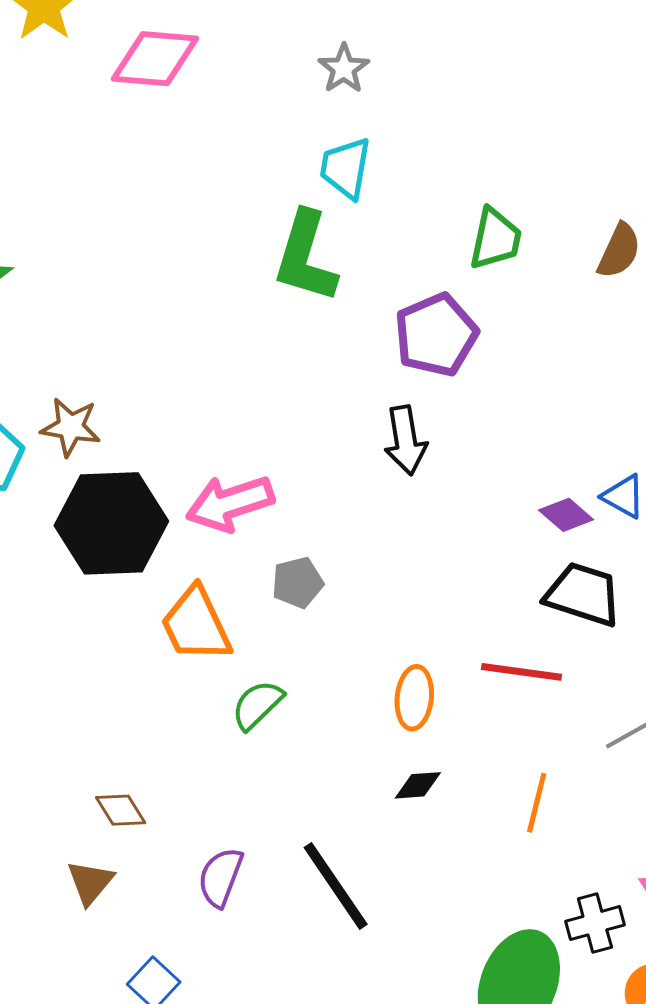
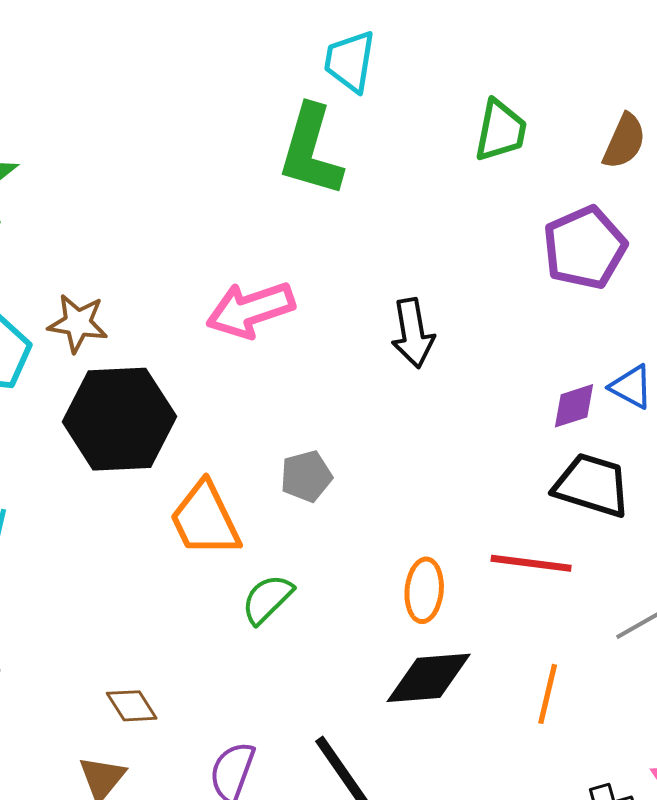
purple pentagon: (436, 335) -> (585, 248), moved
pink arrow: (230, 503) -> (250, 310), moved
purple diamond: (566, 515) -> (574, 406), turned -58
black diamond: (418, 785) -> (429, 678), size x1.8

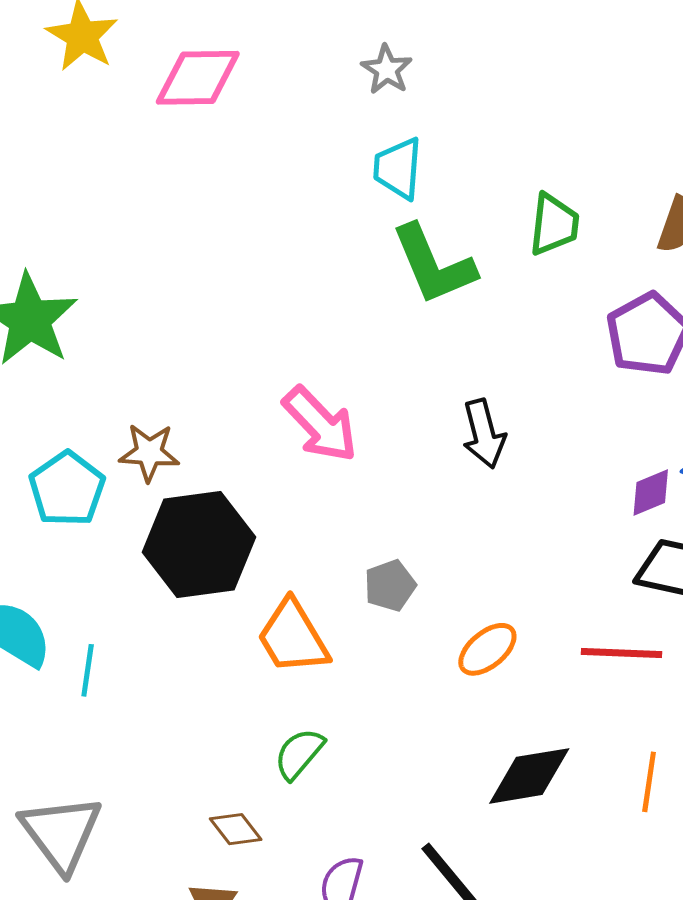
green L-shape: (311, 151) -> (433, 265), moved, turned -34
pink arrow: (250, 310) -> (320, 424), turned -110
orange ellipse: (424, 590) -> (487, 649), moved, turned 50
green semicircle: (267, 599) -> (299, 754), moved

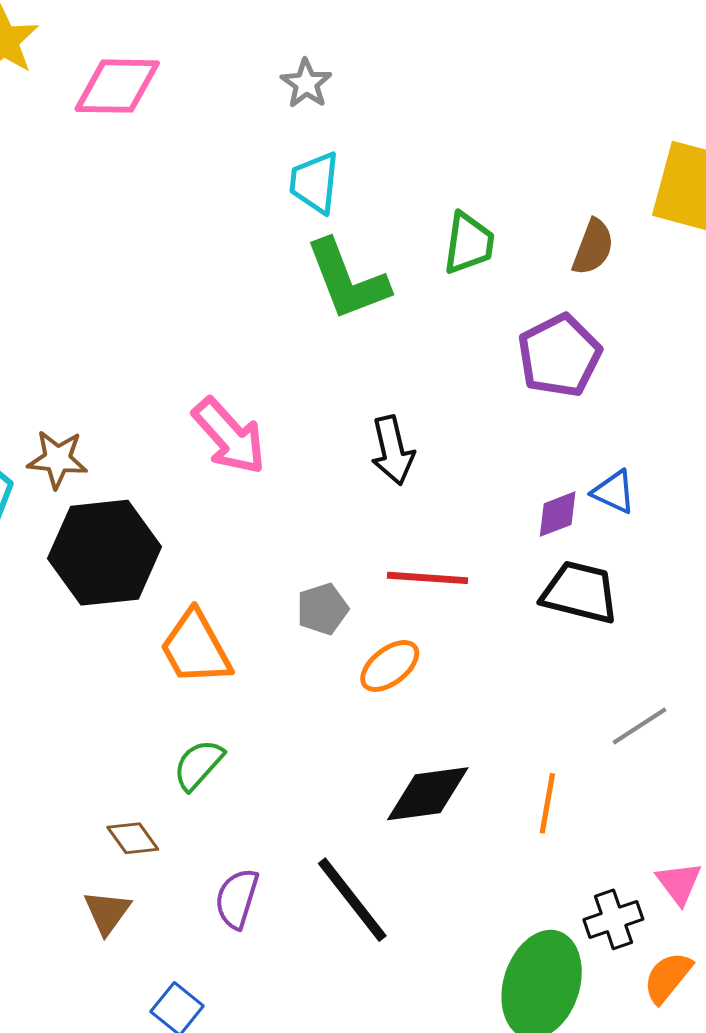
gray pentagon: (390, 586) -> (322, 609), moved
red line: (621, 653) -> (428, 578), moved

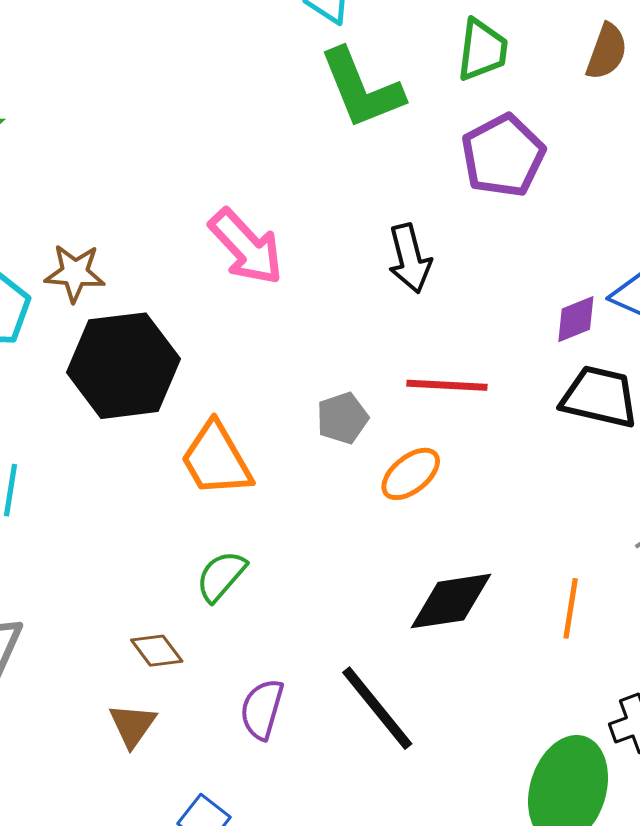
purple pentagon: (559, 356) -> (503, 156), moved

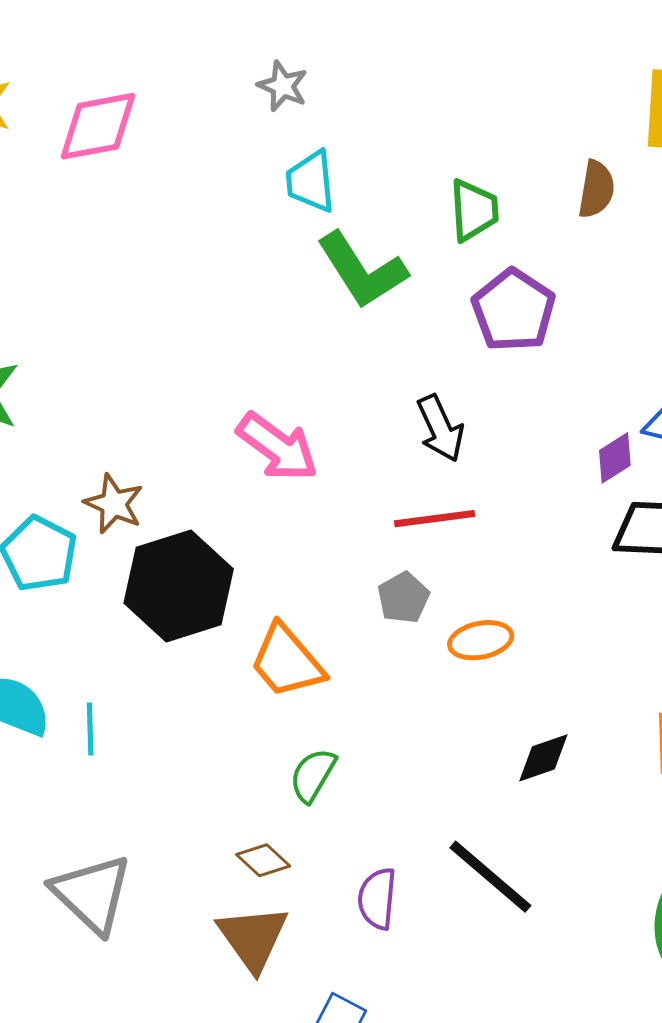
brown star: (75, 273) -> (114, 504), turned 30
red line: (447, 385) -> (435, 519), moved
orange ellipse: (411, 474) -> (481, 640), turned 38
black diamond: (451, 601) -> (543, 758), size x0.7
brown triangle: (132, 725) -> (253, 938), size x1.5

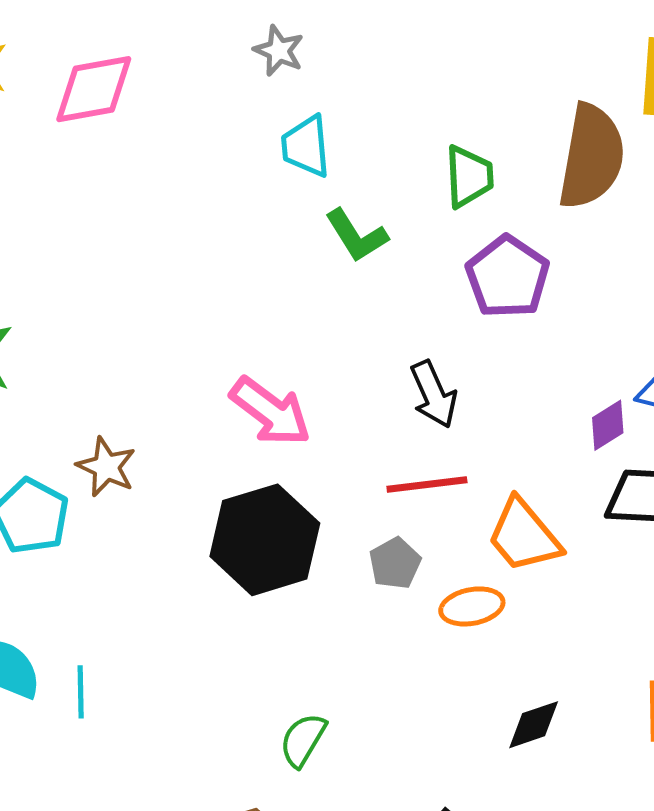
brown semicircle: (596, 189) -> (592, 157), size x1.8
green L-shape: (362, 270) -> (357, 236), size x0.7
black hexagon: (179, 586) -> (265, 540), moved
orange trapezoid: (287, 661) -> (524, 536), moved

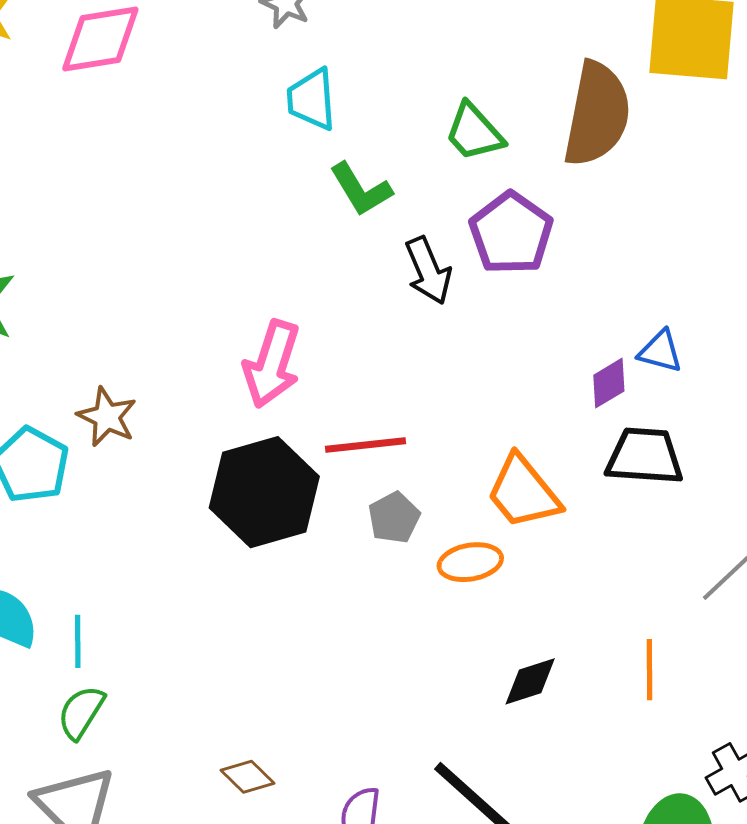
green trapezoid: (469, 176) -> (474, 132), turned 140
black arrow: (434, 394) -> (428, 271), moved
pink arrow: (270, 411) -> (272, 364), turned 70
red line: (427, 485) -> (365, 445), moved
green semicircle: (303, 740) -> (81, 712), moved

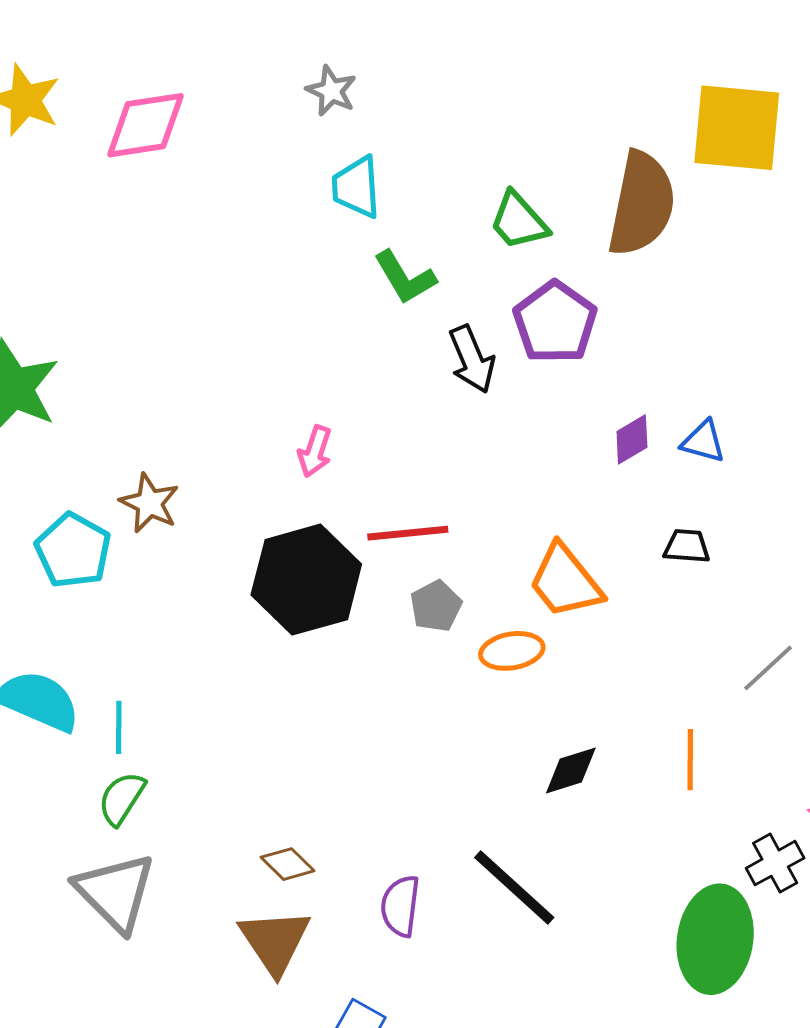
pink arrow: (272, 364) -> (315, 451), size x0.6
purple diamond: (609, 383) -> (632, 439), moved
black trapezoid: (645, 456) -> (687, 546), size x0.6

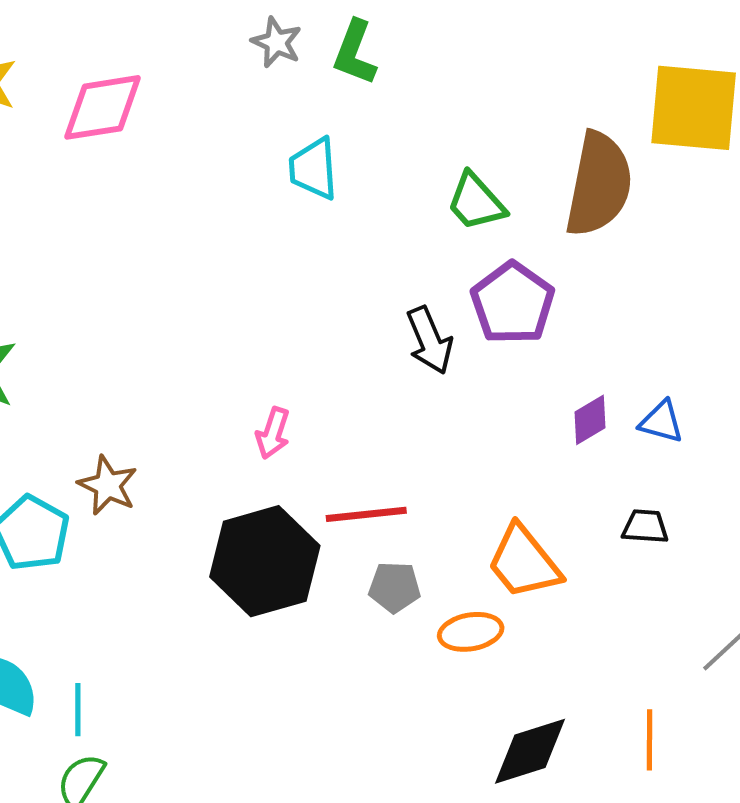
gray star: (331, 91) -> (277, 42), moved
green L-shape: (405, 277) -> (355, 53), moved, turned 52
gray pentagon: (436, 606) -> (395, 587), turned 30
black diamond: (571, 770) -> (530, 751), size x1.4

